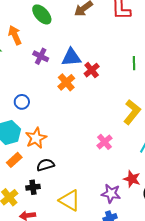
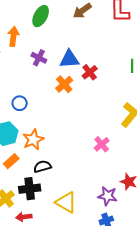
green ellipse: (42, 14) -> (41, 16), turned 70
orange arrow: (15, 35) -> (13, 36), turned 30
black cross: (33, 187) -> (30, 189), size x1.5

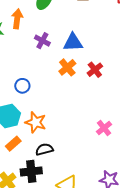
red cross: (90, 72) -> (95, 70), moved
orange star: (33, 140) -> (36, 122), turned -30

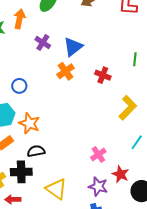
blue triangle: (73, 42) -> (73, 47), turned -40
red cross: (95, 70) -> (103, 75), moved, turned -35
pink cross: (104, 128) -> (98, 154), moved

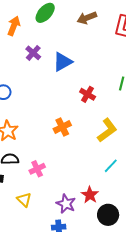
orange cross: (66, 71) -> (62, 127), moved
pink cross: (98, 154) -> (37, 169), moved
yellow triangle: (56, 189) -> (24, 200), size x0.7

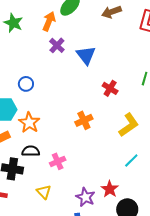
orange arrow: (14, 26) -> (49, 21), moved
blue triangle: (63, 62) -> (86, 55), turned -40

